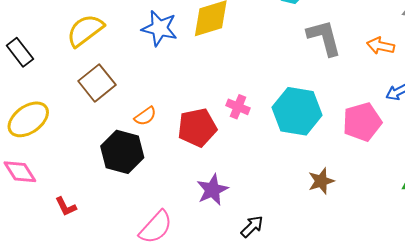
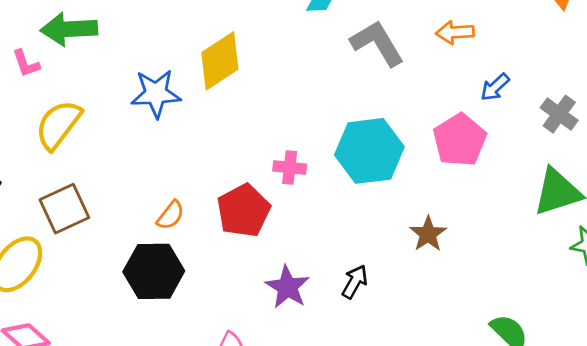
brown square: (97, 83) -> (64, 209), moved, turned 30
black arrow: (252, 227) -> (355, 282), moved

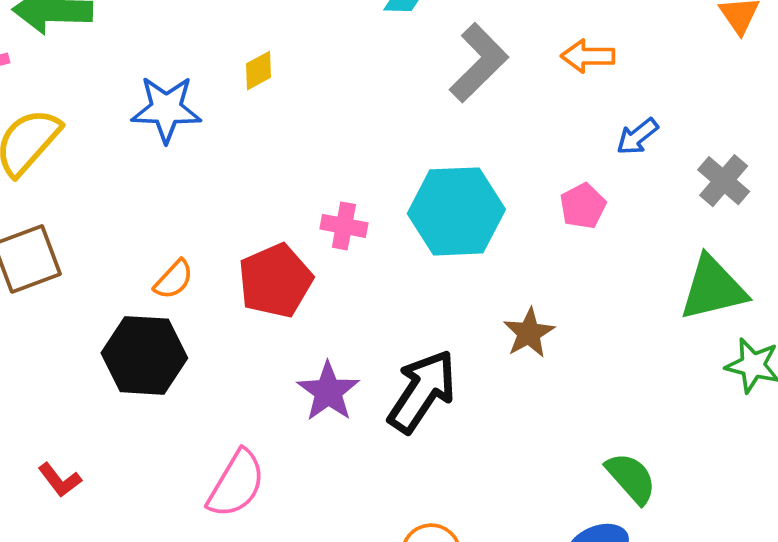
gray L-shape: (377, 43) -> (479, 63), turned 72
yellow diamond: (220, 61) -> (259, 71), size x0.5
pink pentagon: (460, 140) -> (583, 206), size x0.6
black arrow: (355, 282) -> (422, 391), size x1.8

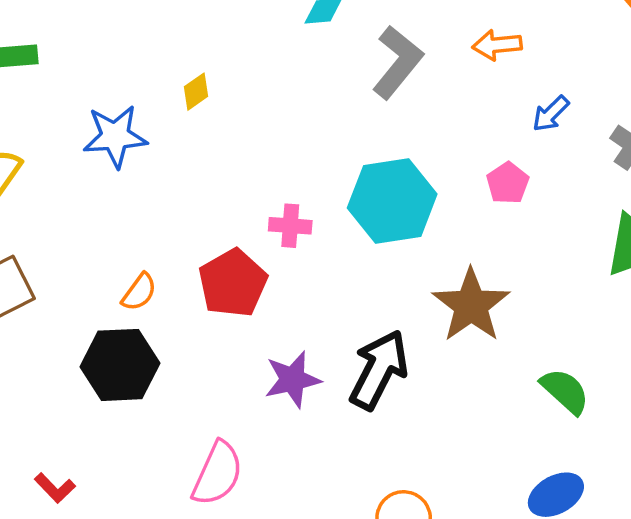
brown star: (529, 333) -> (471, 305), size x1.6
purple star: (328, 392) -> (293, 380), turned 30
green semicircle: (631, 478) -> (565, 391), moved

